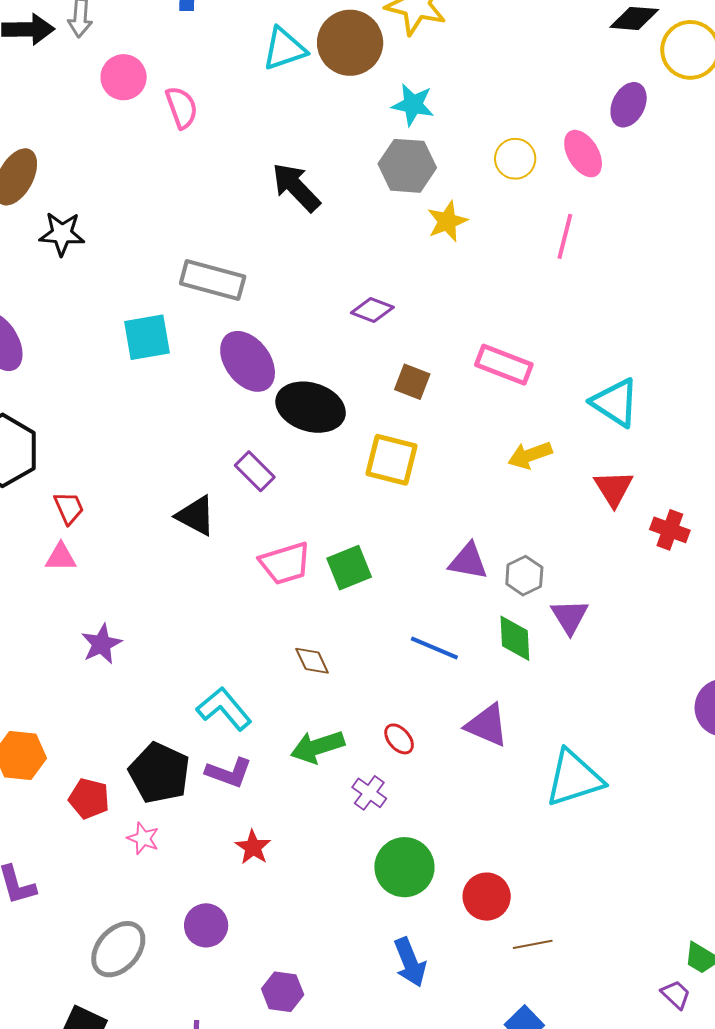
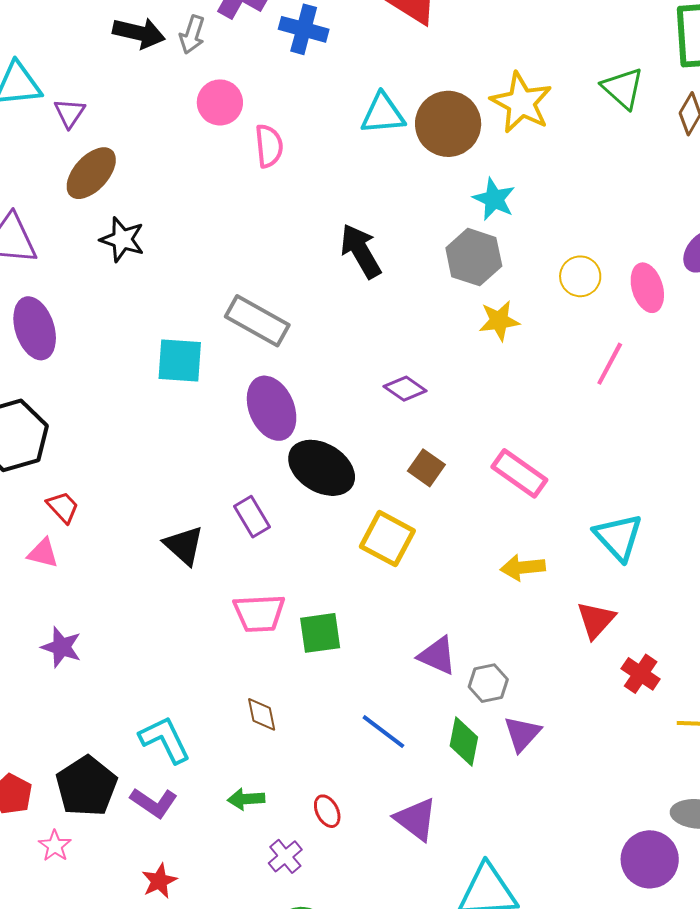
red trapezoid: (69, 508) -> (63, 507), turned -33
purple star: (101, 644) -> (61, 647), turned 30
green arrow: (317, 747) -> (246, 799), size x0.7

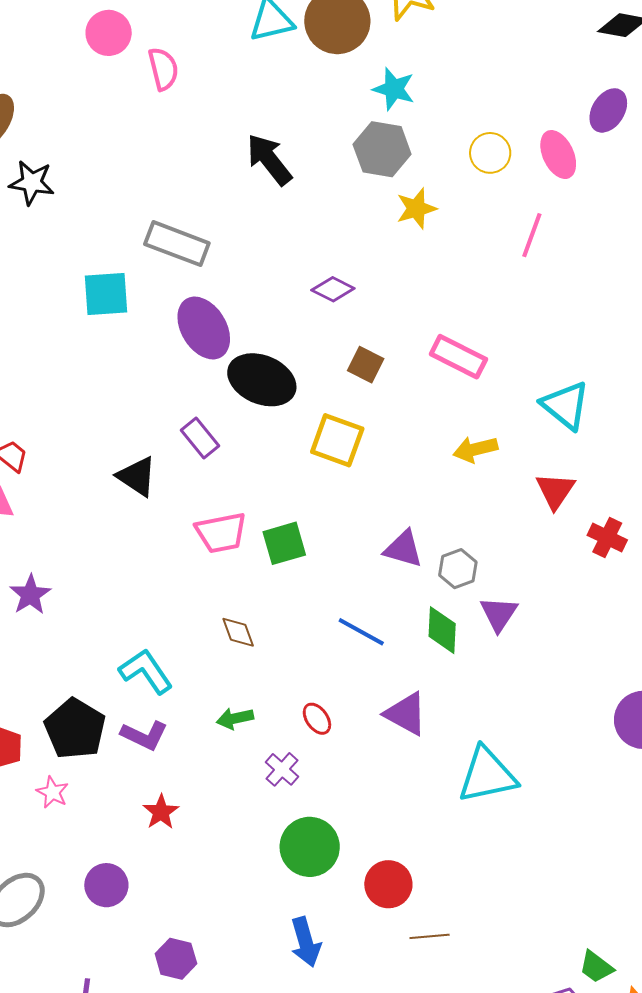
purple star: (61, 647) -> (30, 595), turned 30

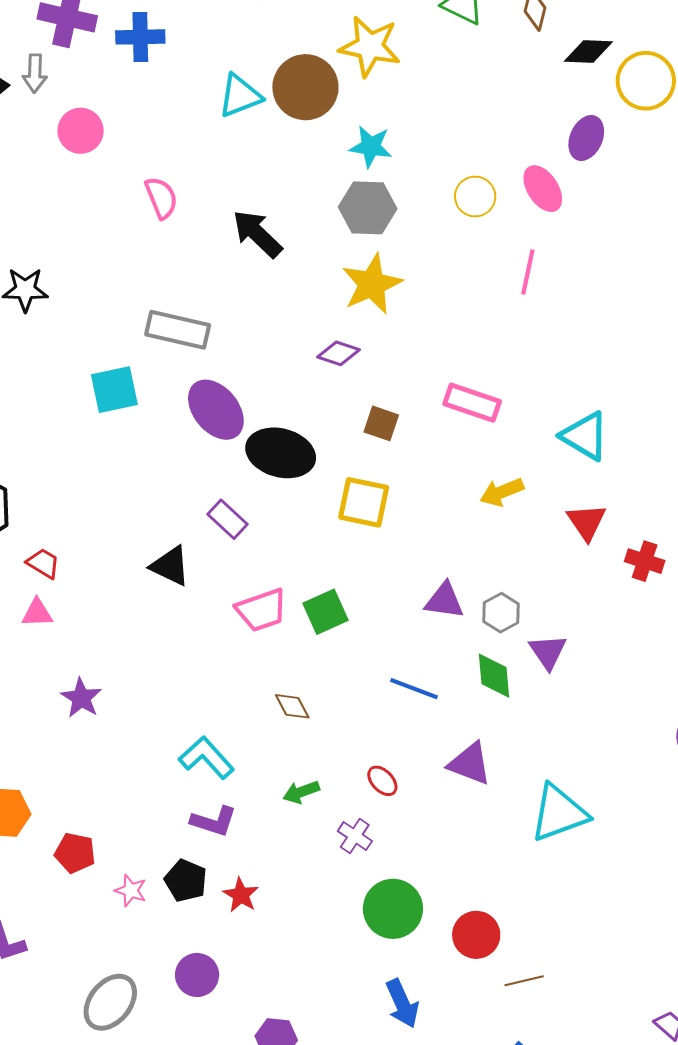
pink semicircle: (163, 69) -> (161, 198), moved
yellow star: (416, 209) -> (372, 284), moved, size x1.5
black pentagon: (75, 729) -> (186, 881), moved, size x0.7

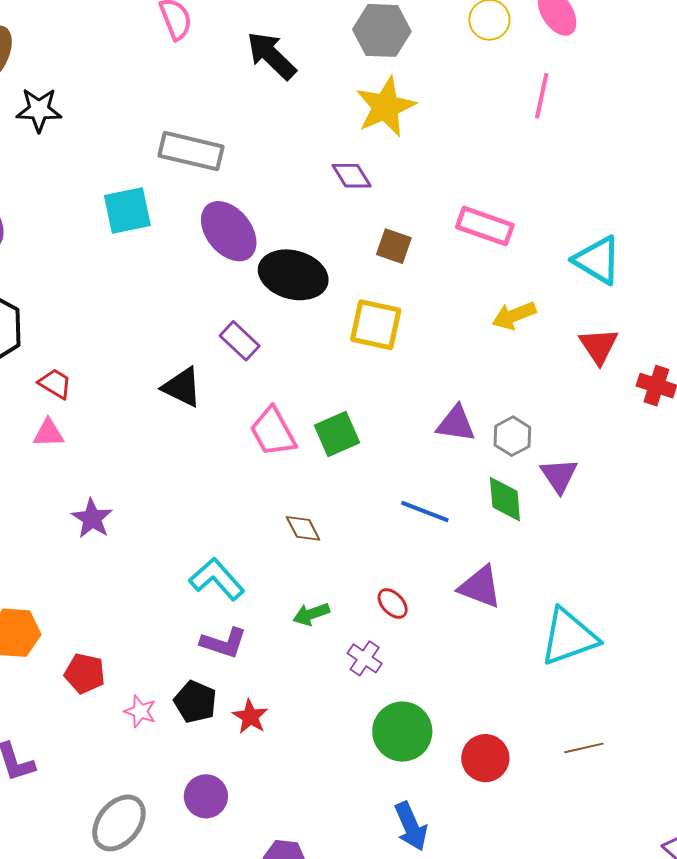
purple diamond: (338, 353) -> (352, 176), turned 39
pink trapezoid: (262, 610) -> (273, 432), turned 80
brown line: (524, 981) -> (584, 748), moved

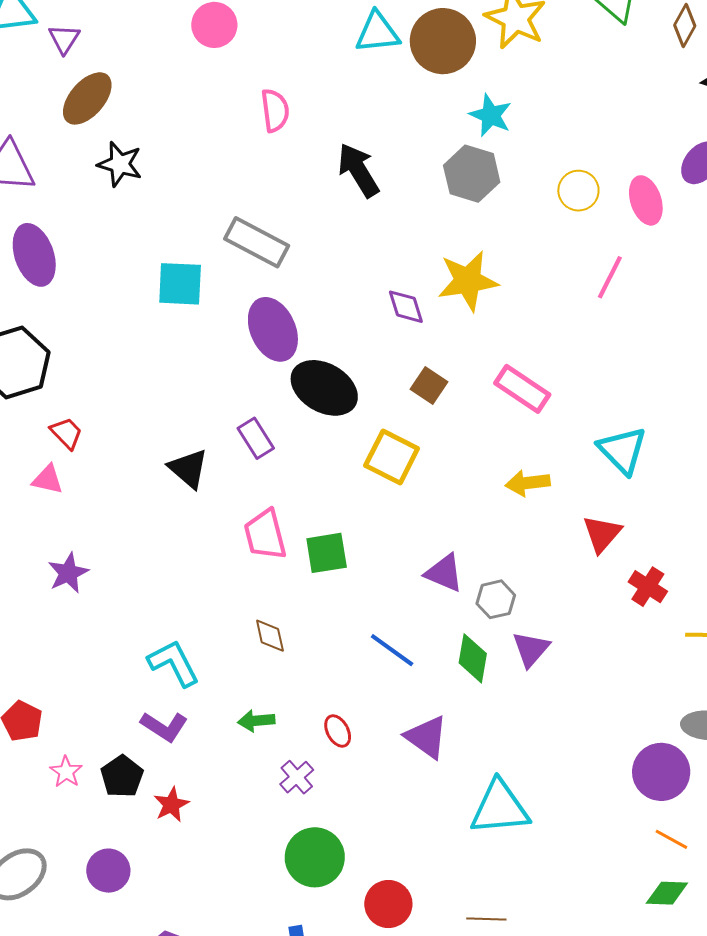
yellow star: (386, 107) -> (468, 281), moved

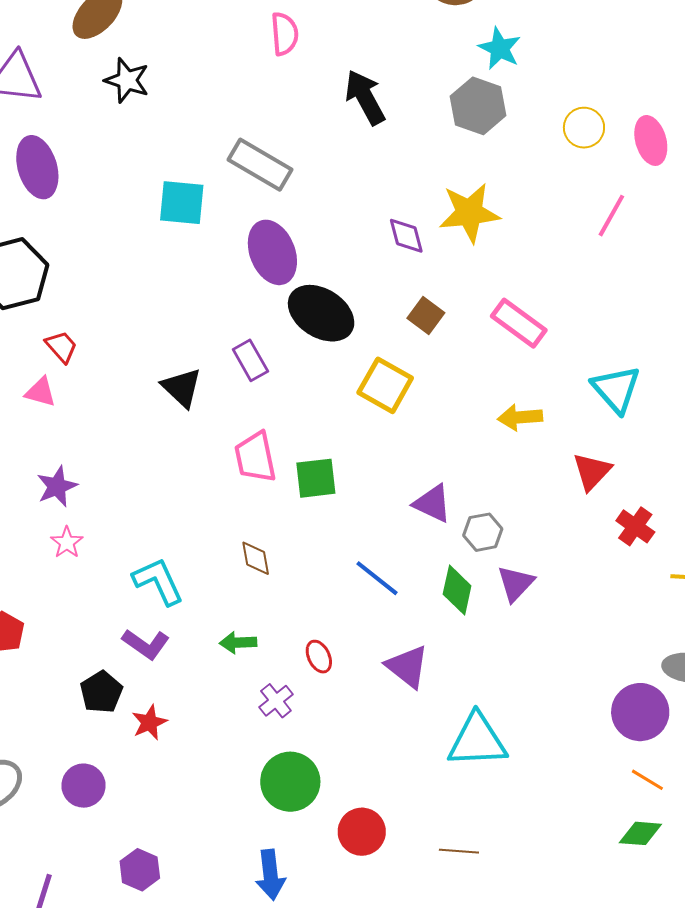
pink star: (66, 772) -> (67, 542), moved

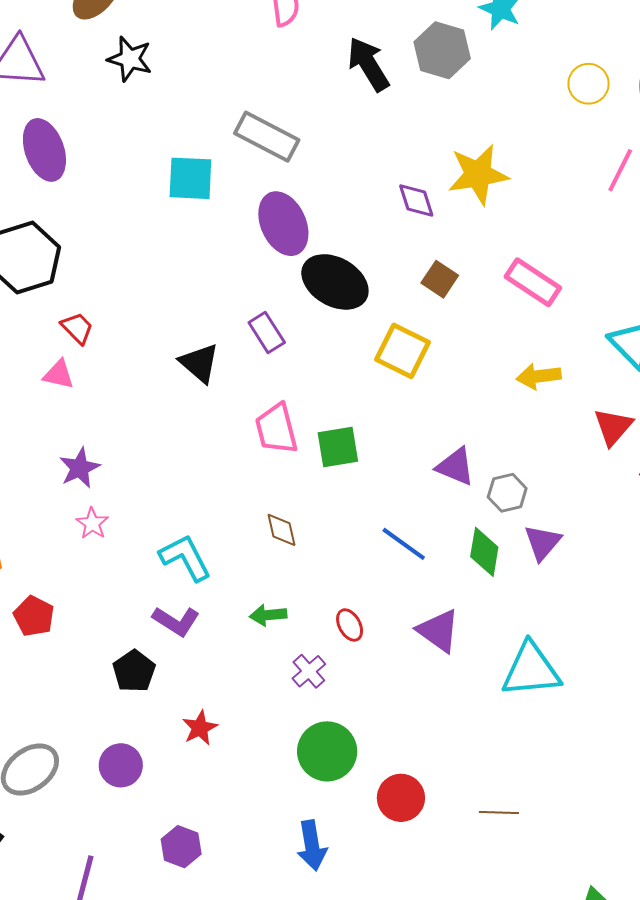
gray hexagon: (478, 106) -> (442, 50), moved
red star: (149, 722) -> (200, 728), moved
cyan triangle: (477, 741) -> (531, 670), moved

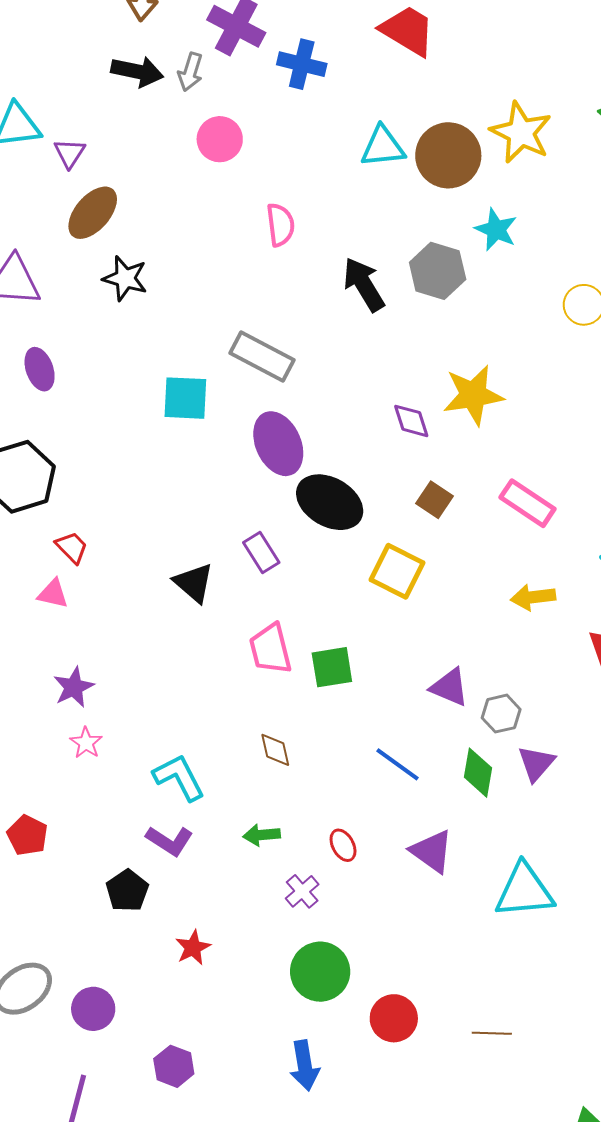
purple ellipse: (44, 150) -> (40, 369), size x0.7
purple circle: (121, 765) -> (93, 1009), moved

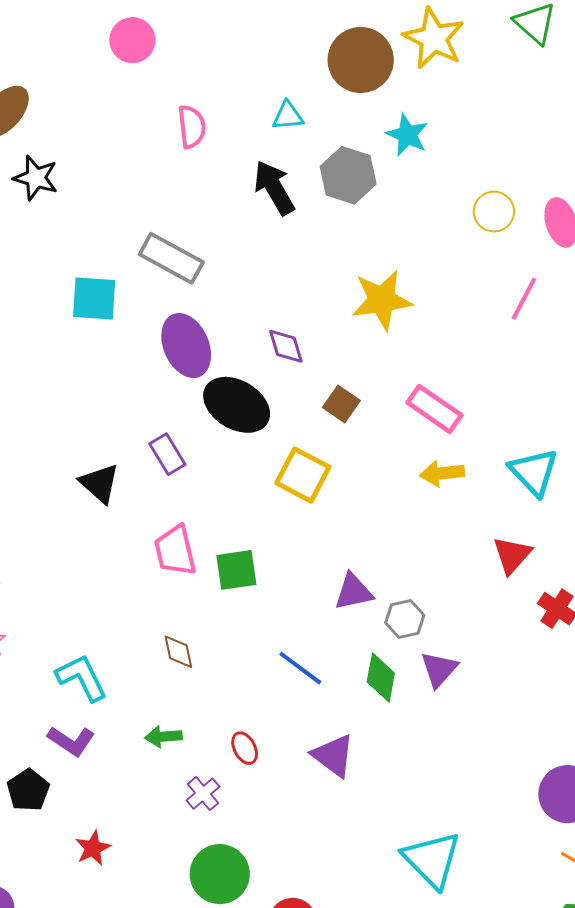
cyan triangle: (383, 147) -> (288, 116), moved, size x0.7
purple diamond: (411, 421) -> (286, 346), moved
yellow arrow: (533, 597) -> (442, 473), moved
purple triangle: (450, 687) -> (354, 592), turned -36
cyan triangle: (524, 891) -> (432, 860), moved, turned 50

